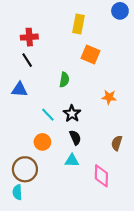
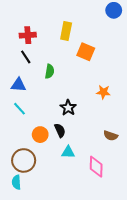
yellow rectangle: (78, 24) -> (66, 31), moved
green semicircle: (64, 80) -> (50, 71), moved
cyan line: (48, 115) -> (19, 109), moved
black semicircle: (75, 138) -> (60, 130), moved
brown semicircle: (117, 143) -> (111, 136), turned -88

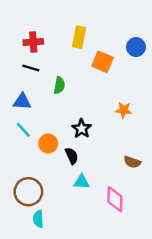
blue circle: (114, 10) -> (136, 47), moved
black line: (26, 57) -> (31, 68), turned -40
orange circle: (40, 135) -> (48, 143), moved
cyan semicircle: (16, 182) -> (38, 219), moved

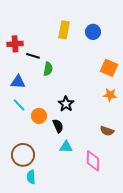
red cross: (33, 42) -> (15, 44), moved
blue circle: (136, 47) -> (93, 32), moved
orange square: (103, 62) -> (109, 68), moved
black line: (31, 68) -> (33, 56), moved
orange star: (124, 110) -> (110, 95), moved

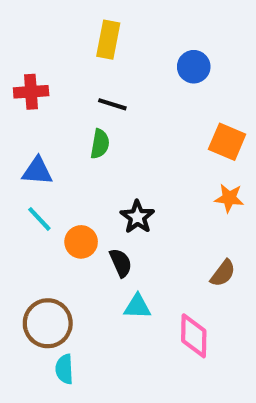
yellow rectangle: (64, 30) -> (108, 40), moved
black line: (33, 56) -> (112, 104), moved
brown semicircle: (107, 131) -> (223, 273), turned -72

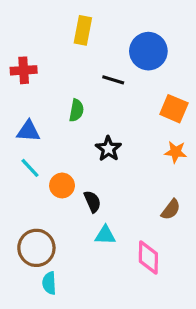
blue circle: (194, 67) -> (148, 51), size x1.5
black line: (112, 104) -> (113, 80), moved
black star: (137, 217) -> (108, 149), moved

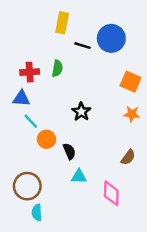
red cross: (24, 70) -> (30, 72), moved
black line: (113, 80) -> (83, 46), moved
green semicircle: (76, 110) -> (57, 68), moved
cyan line: (30, 168) -> (31, 121), moved

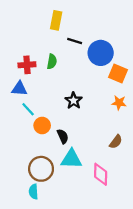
blue circle: (111, 38) -> (101, 53), moved
cyan triangle: (79, 177) -> (71, 159), size x1.5
brown circle: (27, 186) -> (41, 169), moved

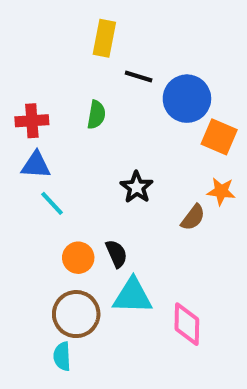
red cross: (27, 65) -> (32, 121), moved
orange circle: (42, 125) -> (78, 258), moved
brown semicircle: (116, 142) -> (193, 217), moved

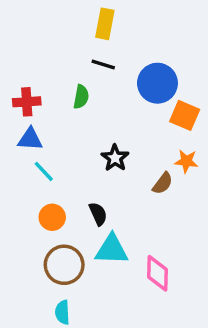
yellow rectangle: (104, 38) -> (105, 24), moved
black line: (139, 76) -> (103, 64), moved
orange circle: (78, 258) -> (52, 217), moved
cyan semicircle: (62, 356) -> (62, 312), moved

